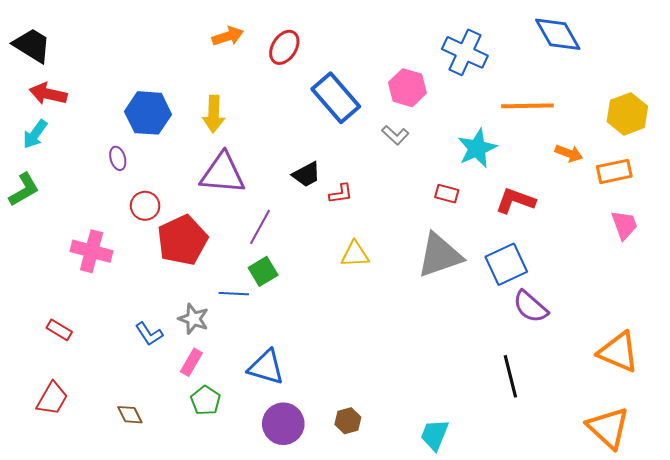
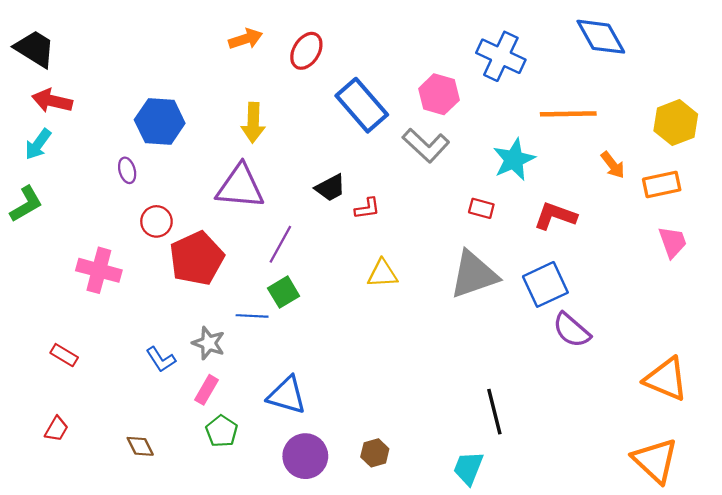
yellow arrow: (214, 114) -> (253, 123), moved
gray L-shape: (395, 135) -> (426, 145), size x1.6
orange arrow: (569, 153) -> (613, 165), turned 32
black line: (510, 376) -> (494, 412), moved
red trapezoid: (52, 399) -> (56, 429), size x0.7

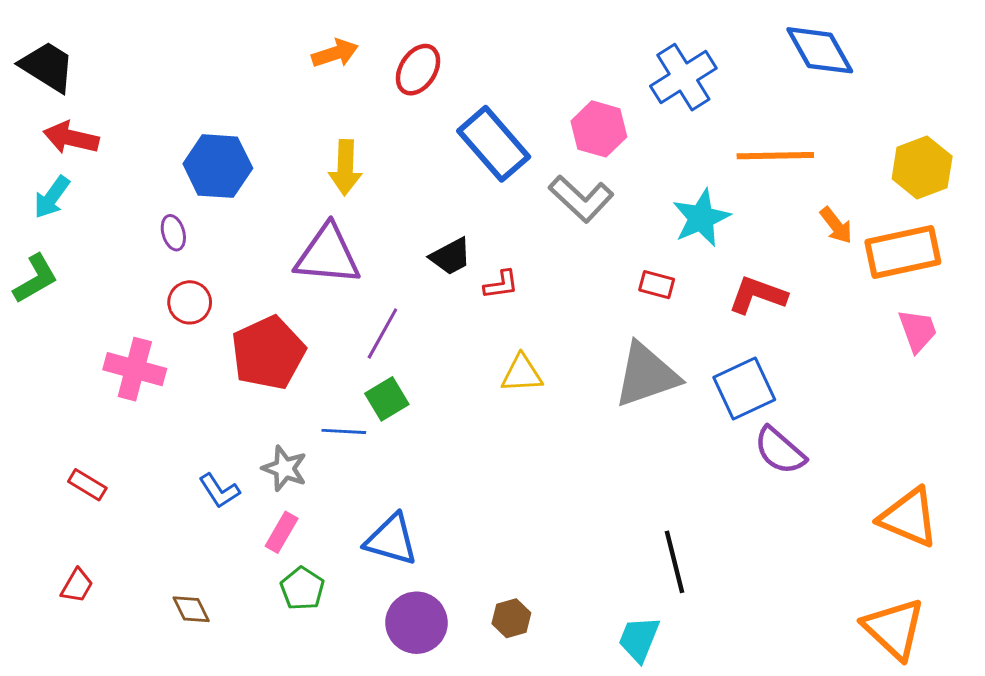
blue cross: (501, 56) -> (683, 77), turned 33
orange rectangle: (662, 184) -> (903, 252), size x1.4
red circle: (156, 221) -> (190, 302), moved

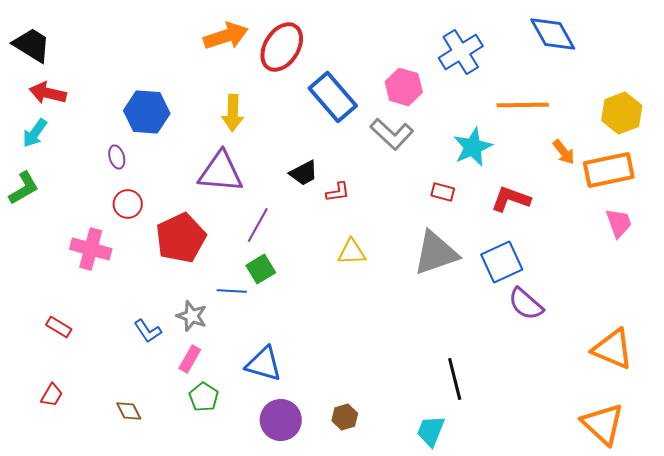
orange arrow: (335, 53) -> (226, 36), size x1.4
red ellipse: (418, 70) -> (282, 47), size x1.4

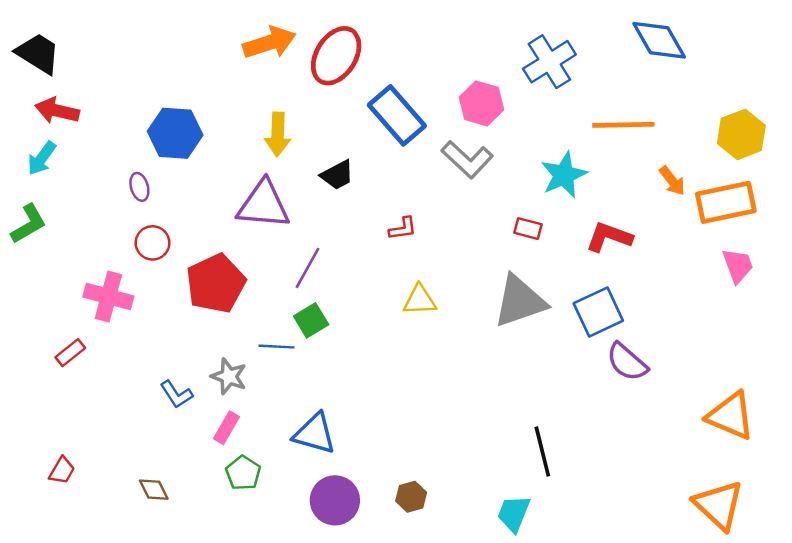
black trapezoid: (304, 173) -> (337, 175), moved
red rectangle: (59, 327) -> (70, 353), moved, turned -70

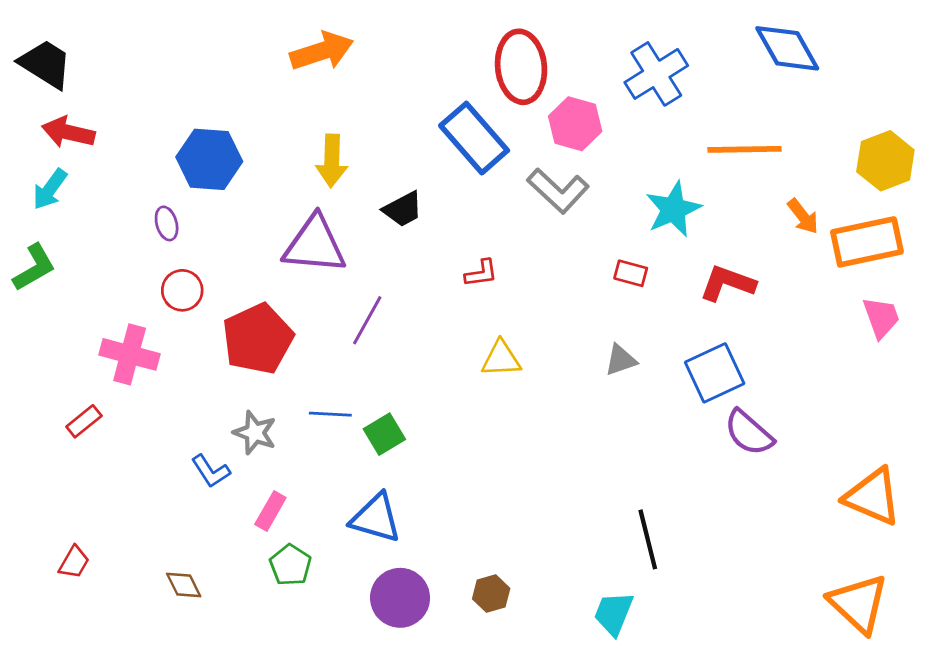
red ellipse: (336, 56) -> (521, 67), moved, turned -38
gray triangle: (520, 301) -> (621, 360), size x0.5
green square: (311, 320) -> (384, 434), moved
gray star: (229, 376) -> (255, 433), moved

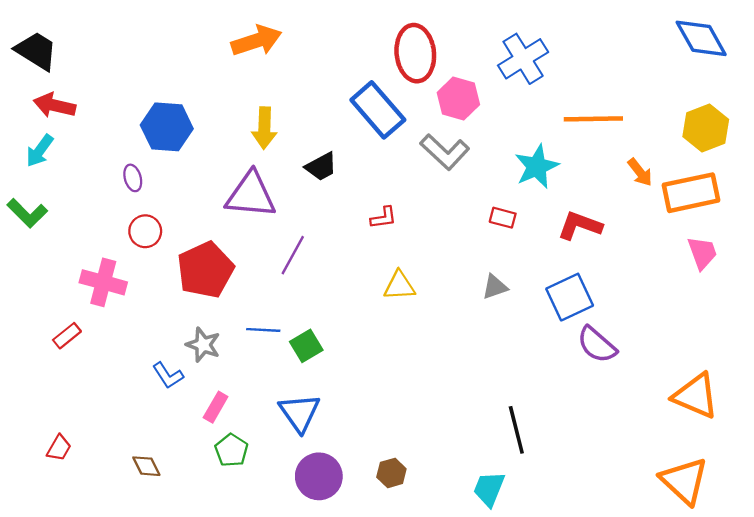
blue diamond: (787, 48) -> (701, 38), moved
green L-shape: (34, 268) -> (27, 213), turned 75
blue triangle: (376, 518) -> (300, 413), turned 39

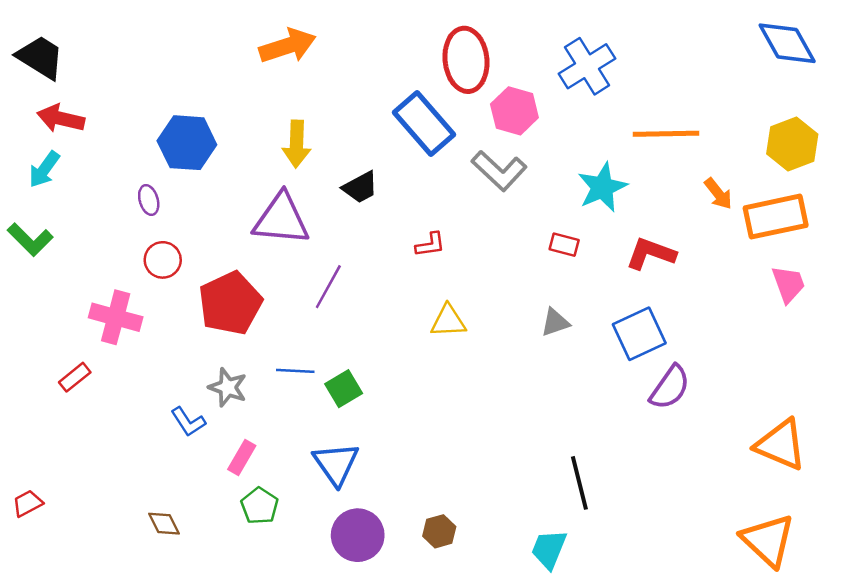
purple semicircle: (597, 345) -> (670, 387), turned -96
red trapezoid: (59, 448) -> (28, 503), moved, turned -148

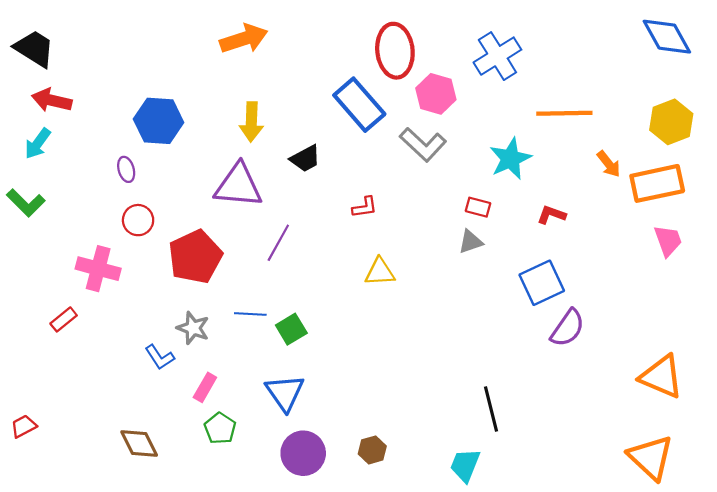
red L-shape: (651, 254) -> (551, 215), size x0.7
gray triangle: (555, 322) -> (470, 242), moved
brown diamond: (164, 524) -> (139, 444), size x1.4

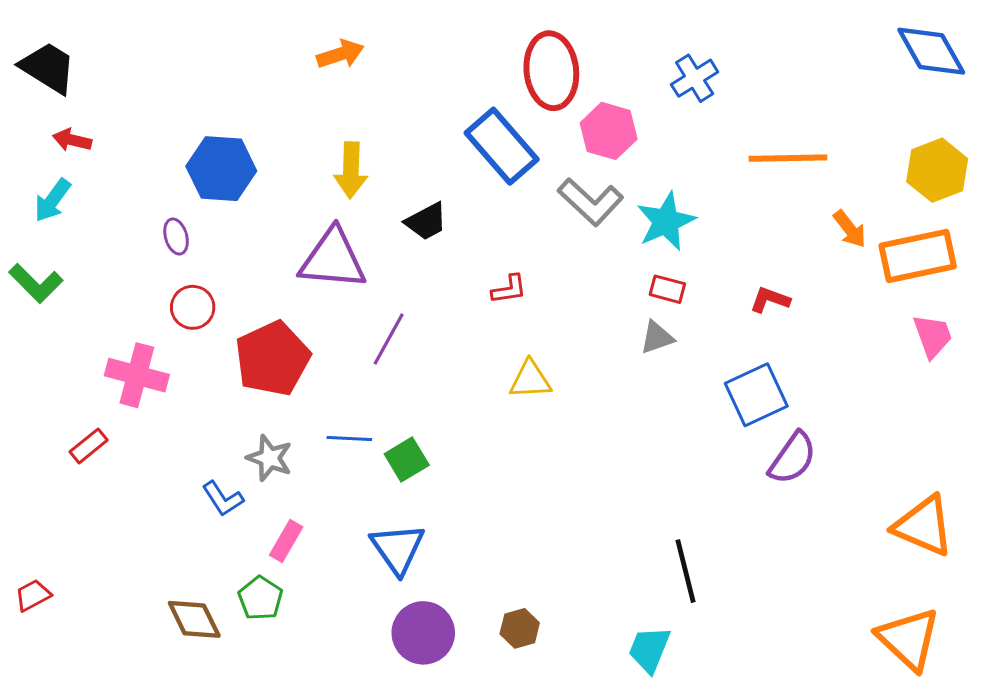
orange arrow: (244, 39) -> (340, 54), size x0.7
blue cross: (497, 56) -> (695, 78), size x0.7
red arrow: (52, 100) -> (72, 140), size x0.7
cyan star: (510, 159) -> (666, 221), moved
green pentagon: (220, 428) -> (260, 598), moved

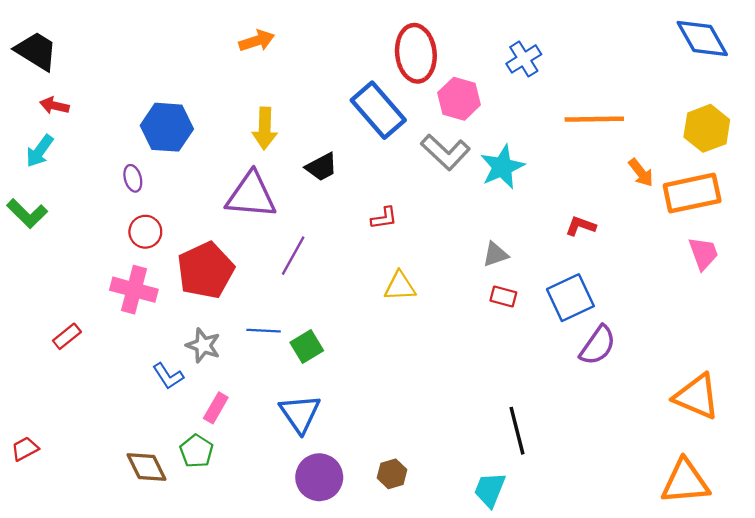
red rectangle: (667, 289) -> (503, 297), moved
pink cross: (137, 375) -> (134, 290), moved
orange triangle: (909, 639) -> (685, 482), turned -48

